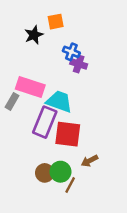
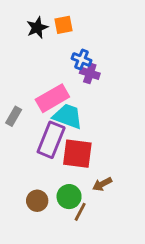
black star: (34, 35) -> (37, 28), moved
pink rectangle: (30, 87) -> (52, 98), moved, turned -48
brown circle: (45, 173) -> (37, 201), moved

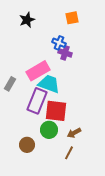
orange square: (63, 25) -> (72, 18), moved
green circle: (69, 197) -> (49, 130), moved
brown line: (80, 212) -> (69, 153), moved

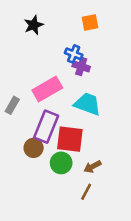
cyan trapezoid: (49, 84) -> (87, 104), moved
brown circle: (27, 145) -> (34, 148), moved

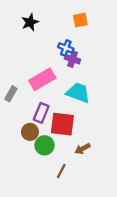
purple rectangle: (46, 127) -> (41, 113), size x0.7
green circle: (61, 163) -> (45, 145), moved
brown line: (86, 192) -> (61, 171), moved

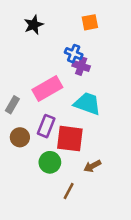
brown circle: (30, 132) -> (20, 137), moved

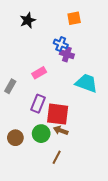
pink rectangle: (47, 89) -> (39, 73), size x0.6
cyan trapezoid: (87, 104) -> (86, 83), moved
brown circle: (20, 137) -> (15, 138), moved
brown arrow: (92, 166) -> (61, 130), moved, turned 48

